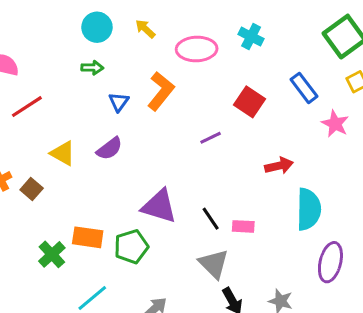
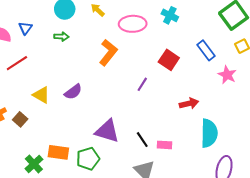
blue triangle: (119, 102) -> (25, 28), moved
purple line: (211, 138) -> (142, 84), turned -32

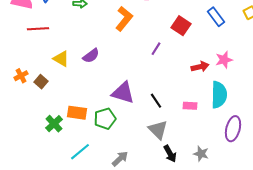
red line: (17, 63) -> (38, 29), turned 30
pink star: (227, 75) -> (224, 60), moved, turned 30
pink rectangle: (165, 145) -> (190, 106), moved

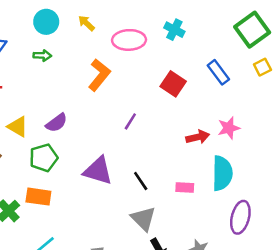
purple line: (156, 49) -> (130, 121), moved
green pentagon: (105, 119) -> (44, 158), moved

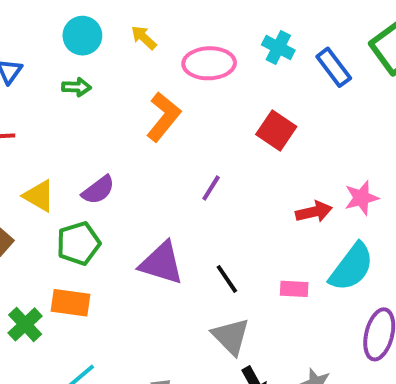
blue rectangle: (218, 72) -> (334, 67), moved
cyan semicircle: (222, 173) -> (352, 267), turned 36

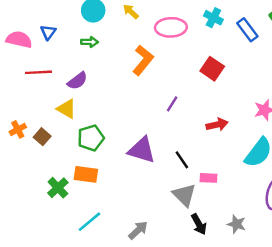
purple semicircle: (98, 190) -> (77, 81), moved
red arrow: (314, 212) -> (217, 125), moved
pink rectangle: (294, 289) -> (209, 178), moved

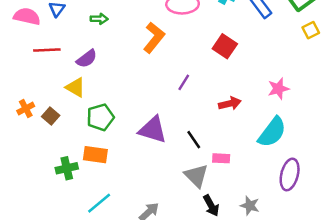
green cross: (58, 188) -> (67, 168), turned 30

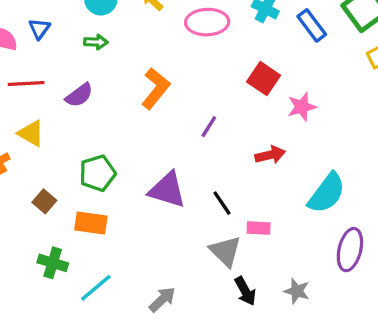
orange L-shape: (154, 38) -> (156, 88), moved
yellow triangle: (76, 87) -> (31, 133), moved
pink star: (278, 89) -> (302, 107), moved
brown square: (51, 116) -> (44, 201), moved
green cross: (67, 168) -> (53, 263), moved, turned 30

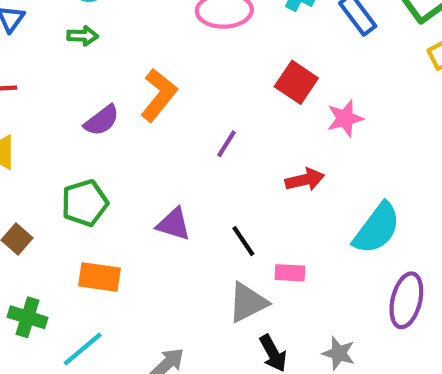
purple semicircle: (79, 95) -> (102, 120), moved
purple triangle: (167, 190) -> (174, 224), size x0.7
orange rectangle: (91, 223) -> (99, 277), moved
gray triangle: (225, 251) -> (248, 302), turned 48

